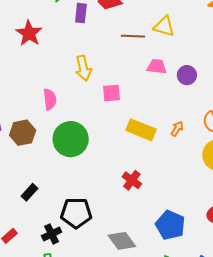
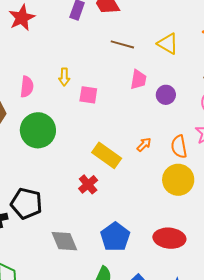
yellow triangle: (164, 26) -> (168, 44), moved
pink trapezoid: (157, 67) -> (138, 80), turned 80
yellow arrow: (83, 68) -> (64, 77), moved, size x0.7
yellow rectangle: (141, 130) -> (107, 155), moved

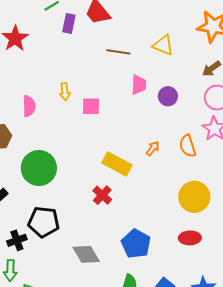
green circle: (38, 130) -> (39, 168), moved
yellow circle: (178, 180) -> (194, 197), moved
red ellipse: (169, 238) -> (190, 238), size x0.7

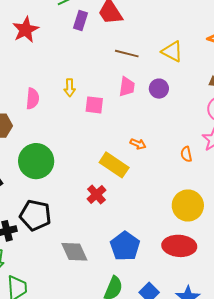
pink trapezoid: (139, 85) -> (127, 87), moved
purple circle: (168, 96) -> (159, 89), moved
orange semicircle: (188, 146) -> (186, 154), size x0.7
orange arrow: (153, 148) -> (138, 144), moved, turned 70
red ellipse: (190, 238) -> (179, 246), size x1.5

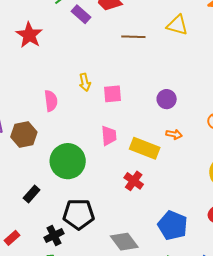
purple rectangle: (81, 20) -> (81, 14), turned -54
pink trapezoid: (127, 87) -> (109, 136), moved
purple circle: (159, 89) -> (167, 99), moved
orange arrow: (138, 144) -> (174, 134), moved

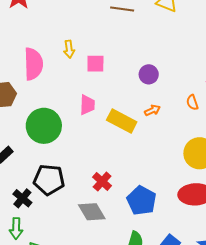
pink semicircle: (51, 101) -> (33, 64), size x1.5
orange arrow: (174, 134) -> (152, 110), turned -42
red cross: (134, 181) -> (102, 181), moved
black cross: (54, 235) -> (22, 198), turned -30

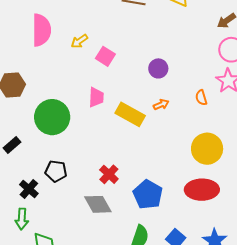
yellow arrow: (69, 49) -> (79, 41), turned 60
pink semicircle: (33, 64) -> (41, 30), moved
pink square: (95, 64) -> (105, 56), turned 30
black pentagon: (49, 180) -> (56, 171), size x0.7

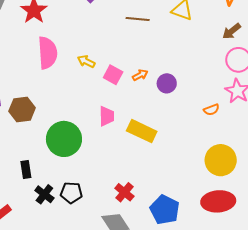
yellow arrow: (79, 41) -> (86, 61), turned 66
orange semicircle: (201, 98) -> (211, 110), turned -91
orange arrow: (161, 104) -> (140, 75), moved
black rectangle: (12, 145) -> (26, 169), turned -54
black cross: (29, 189) -> (44, 194), moved

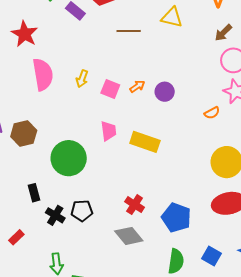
yellow arrow: (86, 61) -> (82, 79), turned -90

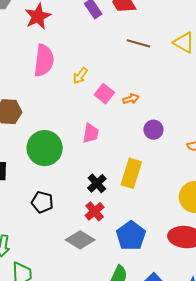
purple circle: (165, 92) -> (153, 130), moved
yellow rectangle: (145, 142) -> (131, 173), moved, turned 72
black cross: (55, 215) -> (97, 183), moved
gray diamond: (129, 236) -> (80, 240), turned -36

